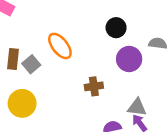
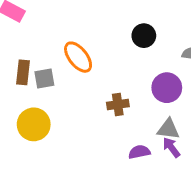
purple circle: (129, 59) -> (167, 88), moved
gray square: (31, 64) -> (44, 78), turned 30

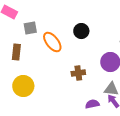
black circle: (144, 36) -> (81, 31), moved
gray square: (44, 78) -> (30, 28), moved

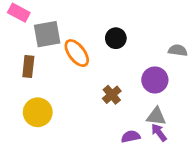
gray square: (30, 28) -> (47, 34), size x1.5
brown cross: (78, 73) -> (112, 95), turned -32

